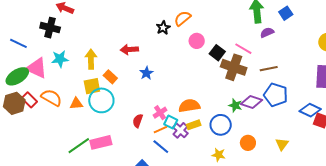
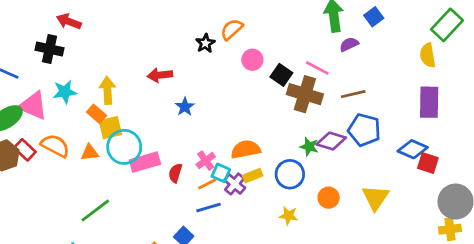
orange rectangle: (110, 77) -> (97, 114), moved
pink rectangle: (101, 142) -> (145, 162), moved
yellow triangle: (282, 144) -> (375, 198), size x1.5
blue line: (161, 147) -> (208, 207), turned -54

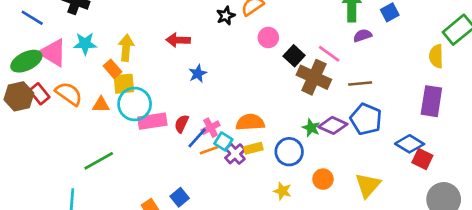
red semicircle: (175, 173) -> (182, 124), moved
blue line: (208, 207) -> (197, 138), moved, turned -40

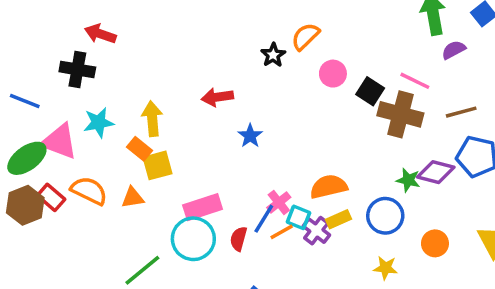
cyan circle: (135, 104) -> (193, 239), moved
red semicircle: (182, 124) -> (238, 239), moved

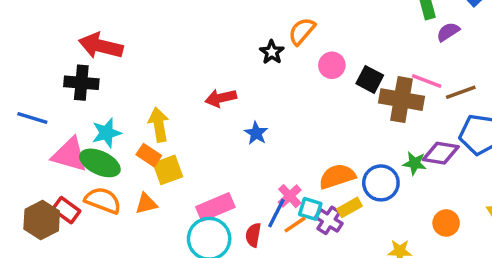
red arrow: (100, 34) -> (101, 46), size x1.4
pink line: (415, 81) -> (427, 81), moved
green ellipse: (27, 158) -> (100, 163), moved, turned 66
blue circle: (385, 216) -> (381, 183), moved

